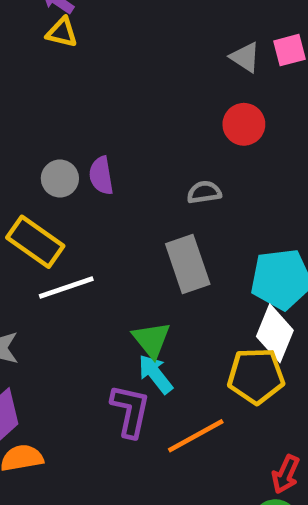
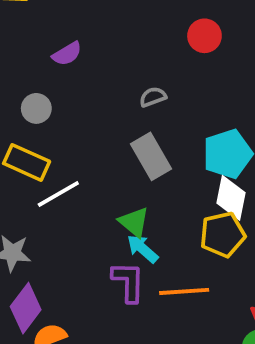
red circle: (244, 124) -> (204, 36), moved
purple semicircle: (101, 176) -> (67, 54), moved, turned -100
orange line: (196, 436) -> (184, 291), turned 36

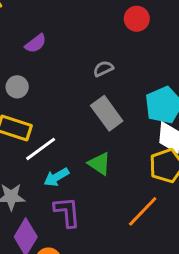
cyan arrow: (143, 249) -> (56, 177), moved, turned -65
purple L-shape: (128, 282) -> (67, 212), moved
orange line: (184, 291) -> (143, 211), turned -36

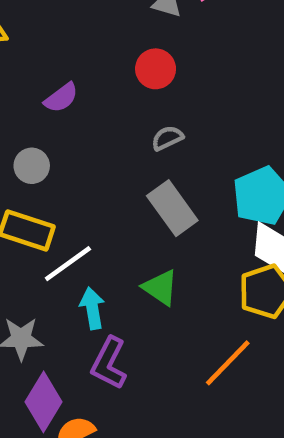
red circle: (137, 19) -> (156, 69), moved
cyan arrow: (56, 177) -> (92, 308), turned 110
purple L-shape: (67, 212) -> (109, 363), turned -148

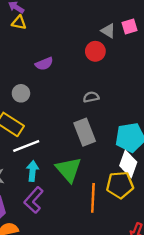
red circle: (156, 69) -> (95, 51), moved
green triangle: (160, 288) -> (69, 170), size x1.4
orange line: (228, 363) -> (93, 198), moved, turned -56

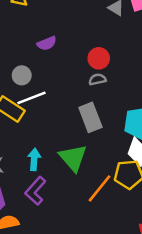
red circle: (95, 51) -> (99, 58), moved
white line: (26, 146) -> (32, 98), moved
orange line: (93, 198) -> (99, 188), turned 36

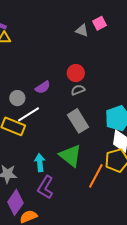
purple semicircle: (47, 43) -> (43, 87), moved

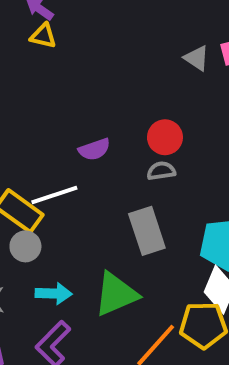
gray circle: (17, 98) -> (25, 246), moved
green triangle: (70, 156) -> (116, 294), turned 45
cyan arrow: (40, 163) -> (54, 294), turned 84

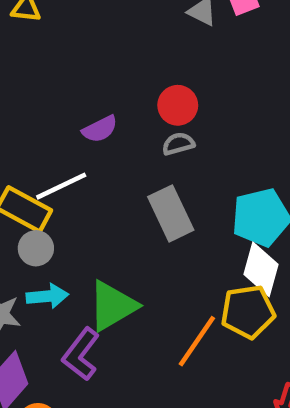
cyan arrow: (54, 294) -> (47, 296), moved
green triangle: (116, 294) -> (112, 306), moved

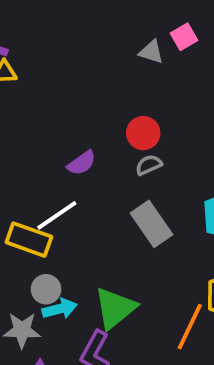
gray circle: (36, 248) -> (46, 289), moved

